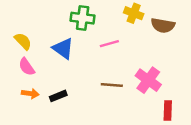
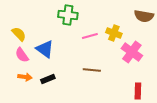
yellow cross: (134, 13) -> (114, 33), moved
brown semicircle: (163, 25) -> (144, 16), moved
blue triangle: (63, 49) -> (45, 49), moved
pink cross: (148, 80) -> (132, 52), moved

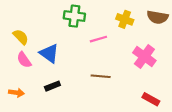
yellow cross: (114, 33) -> (125, 19), moved
orange arrow: (25, 77) -> (16, 93), moved
red rectangle: (138, 91) -> (151, 99), turned -63

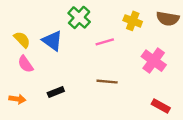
green cross: (74, 16) -> (79, 17), turned 35
blue triangle: (49, 53) -> (52, 41), moved

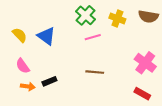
green cross: (79, 17) -> (86, 15), moved
pink cross: (154, 61) -> (145, 63), moved
pink semicircle: (25, 64) -> (23, 66), moved
orange arrow: (17, 99) -> (28, 86), moved

